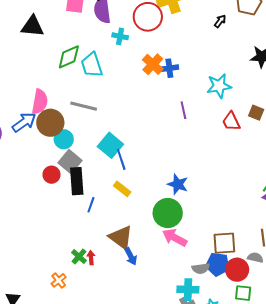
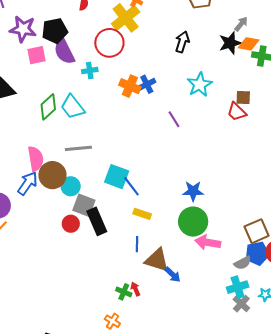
black arrow: (220, 21) -> (182, 42), moved, size x1.5
red trapezoid: (231, 121) -> (237, 112), moved
blue line: (91, 205) -> (137, 244), moved

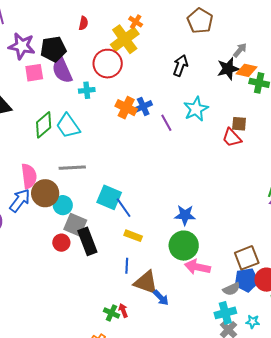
purple line: (174, 119) -> (166, 123), moved

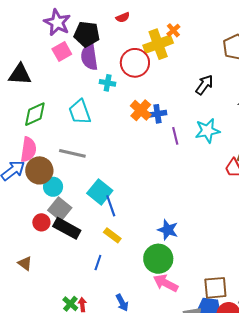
red semicircle: (83, 23) -> (123, 17), turned 40
pink square: (34, 73) -> (62, 51), turned -36
green diamond: (44, 125) -> (35, 114), moved
black rectangle: (87, 241) -> (67, 228), turned -56
brown triangle: (146, 282) -> (25, 263), moved, size x0.6

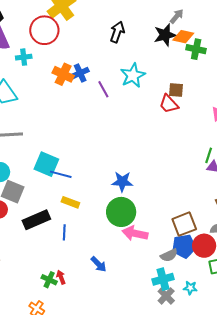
blue line: (111, 206) -> (61, 174), turned -40
black rectangle: (67, 228) -> (36, 220), moved, turned -36

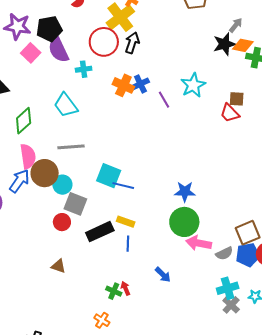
black arrow: (117, 32) -> (132, 43), moved
yellow rectangle: (70, 202) -> (126, 222), moved
gray semicircle: (169, 255) -> (224, 253), moved

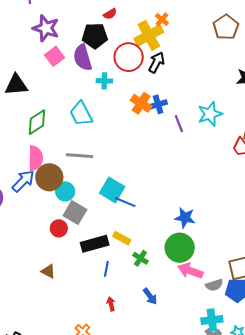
black pentagon: (49, 29) -> (95, 36), moved
blue line: (128, 244) -> (106, 269), moved
green cross: (114, 291) -> (140, 258), moved

